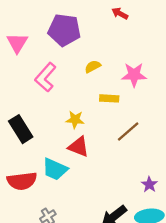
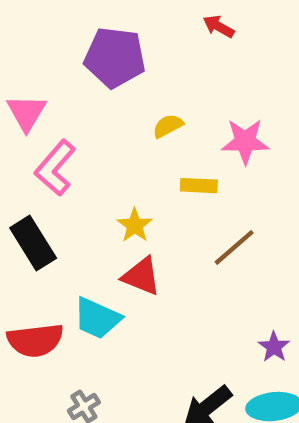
pink triangle: (17, 43) -> (26, 113), moved
pink L-shape: (45, 77) -> (55, 168), moved
yellow star: (75, 120) -> (135, 225), turned 30

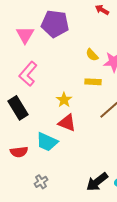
pink triangle: (26, 113) -> (25, 35), moved
yellow semicircle: (168, 126) -> (92, 55), moved, turned -104
red semicircle: (35, 340) -> (19, 152), size x0.7

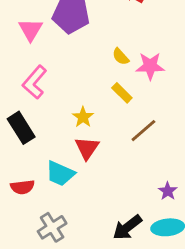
yellow rectangle: (93, 82) -> (122, 93), turned 42
red triangle: (67, 123) -> (87, 148), turned 42
gray cross: (41, 182) -> (52, 227), size x1.5

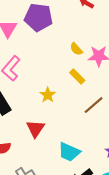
red triangle: (87, 148) -> (35, 129), moved
cyan trapezoid: (60, 174) -> (69, 152), moved

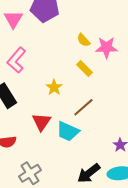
brown line: (94, 105) -> (83, 107), moved
cyan trapezoid: (69, 152) -> (68, 131), moved

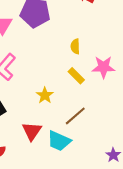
yellow semicircle: (83, 40) -> (75, 46), turned 40
pink star: (107, 48) -> (104, 67), moved

